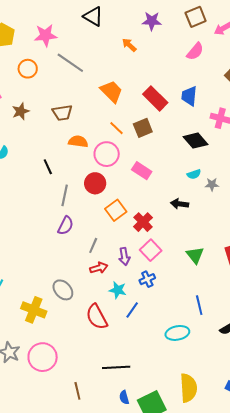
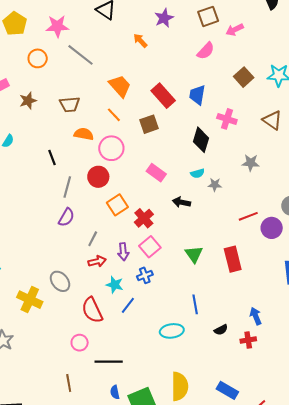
purple star: (152, 21) -> (164, 18), turned -30
orange line: (116, 128) -> (114, 115), moved
black diamond: (196, 141) -> (201, 140), turned 55
pink rectangle: (142, 171) -> (156, 173), moved
pink circle: (43, 357) -> (80, 343), moved, size x0.6

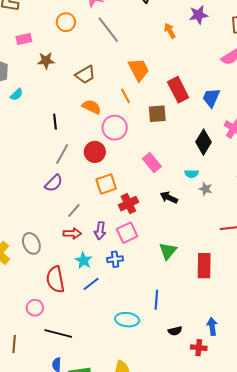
brown trapezoid: (70, 104) -> (85, 75), turned -40

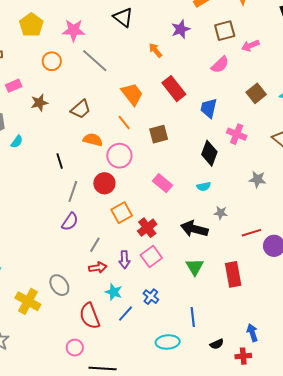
red rectangle: (178, 90) -> (174, 89), moved
gray star: (206, 189) -> (221, 213), moved
black arrow: (169, 198) -> (194, 229), moved, size x1.5
blue cross: (115, 259) -> (151, 297), moved, turned -35

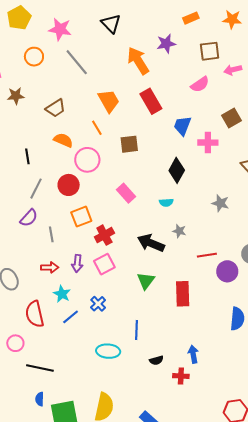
orange arrow: (155, 50) -> (138, 61), size x1.8
pink cross: (237, 134) -> (208, 143), moved, turned -30
gray line: (95, 245) -> (51, 234), moved, turned -49

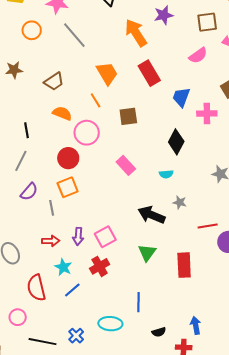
gray line: (36, 189) -> (21, 161), moved
orange square: (81, 217) -> (68, 187), moved
red cross: (104, 235) -> (100, 266), moved
blue cross: (98, 304) -> (76, 336), moved

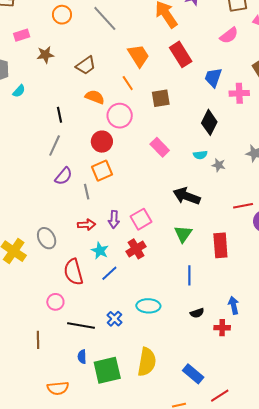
gray star: (180, 202) -> (219, 165), moved
blue line: (138, 302) -> (189, 275), moved

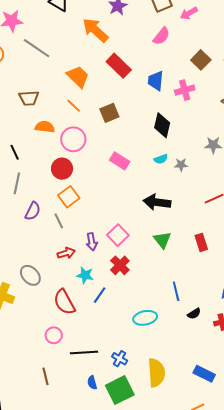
brown trapezoid: (86, 65) -> (29, 98), turned 45
red rectangle: (220, 245) -> (201, 242), size x0.7
blue line: (189, 275) -> (176, 291), moved
blue cross: (114, 319) -> (120, 359), moved

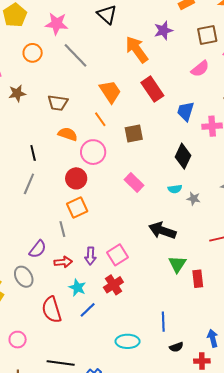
purple semicircle: (33, 211) -> (38, 249), moved
green triangle: (162, 240) -> (177, 264), moved
pink circle: (54, 335) -> (18, 340), moved

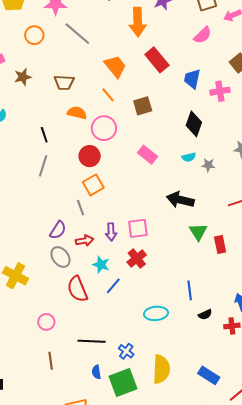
orange arrow: (137, 49) -> (138, 22), turned -140
pink square: (118, 255) -> (138, 228), turned 30
gray ellipse: (24, 277) -> (60, 257), moved

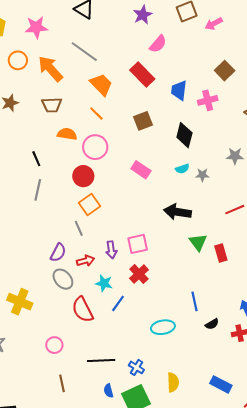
orange arrow: (138, 22) -> (50, 69), moved, turned 144
gray line: (77, 34) -> (84, 52), moved
pink semicircle: (203, 35) -> (158, 44), moved
brown square: (143, 106) -> (143, 121), moved
yellow semicircle: (161, 369) -> (173, 382), size x0.7

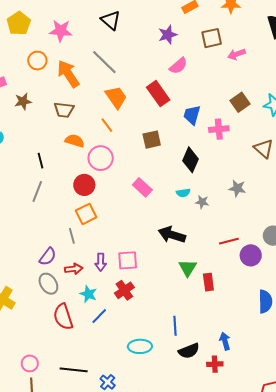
black semicircle: (212, 324) -> (189, 351), size x1.5
pink circle: (54, 345) -> (30, 363), moved

